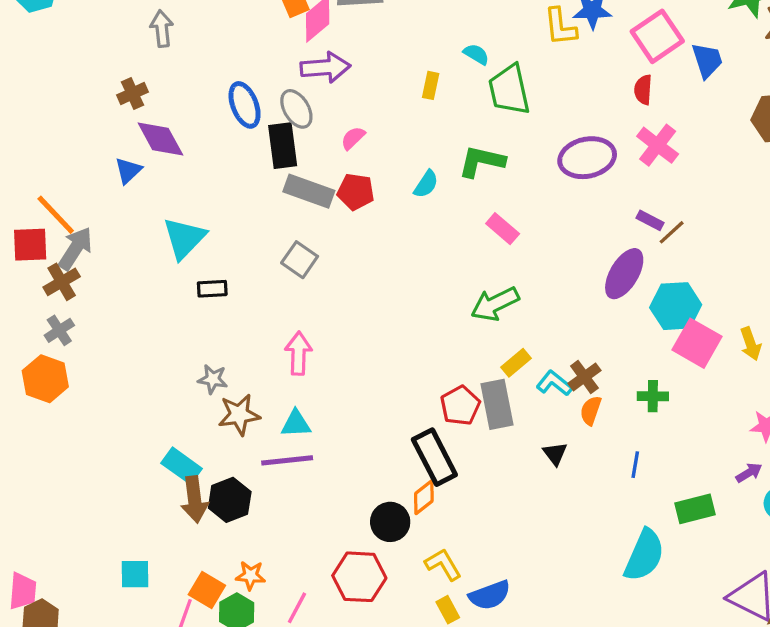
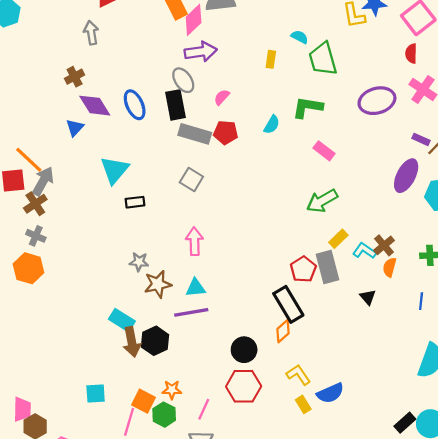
blue ellipse: (245, 105) -> (135, 105), moved
gray cross: (59, 330) -> (36, 236), turned -30
black circle: (390, 522) -> (244, 350), moved

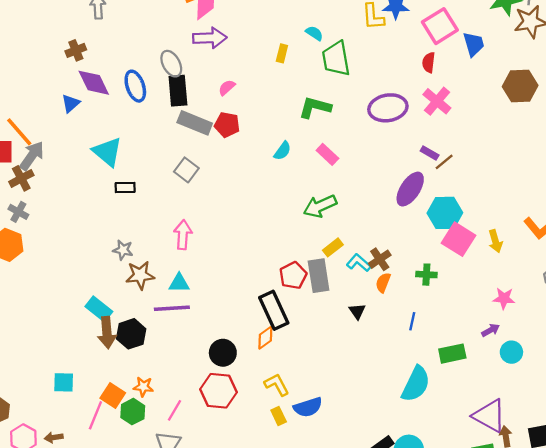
gray ellipse: (183, 80) -> (171, 64), moved
cyan semicircle: (272, 125) -> (282, 151), moved
cyan triangle: (115, 170) -> (107, 152), turned -36

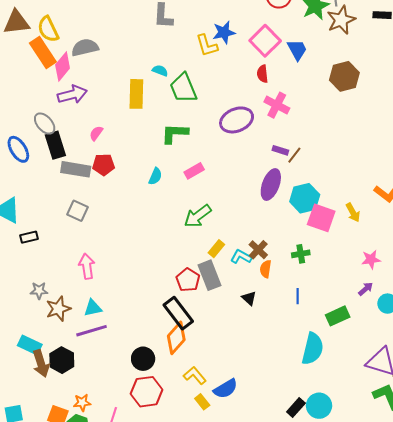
yellow rectangle: (282, 53) -> (136, 94), size x1.8
pink rectangle: (327, 154) -> (194, 171), turned -60
orange diamond: (265, 338) -> (176, 338), size x1.5

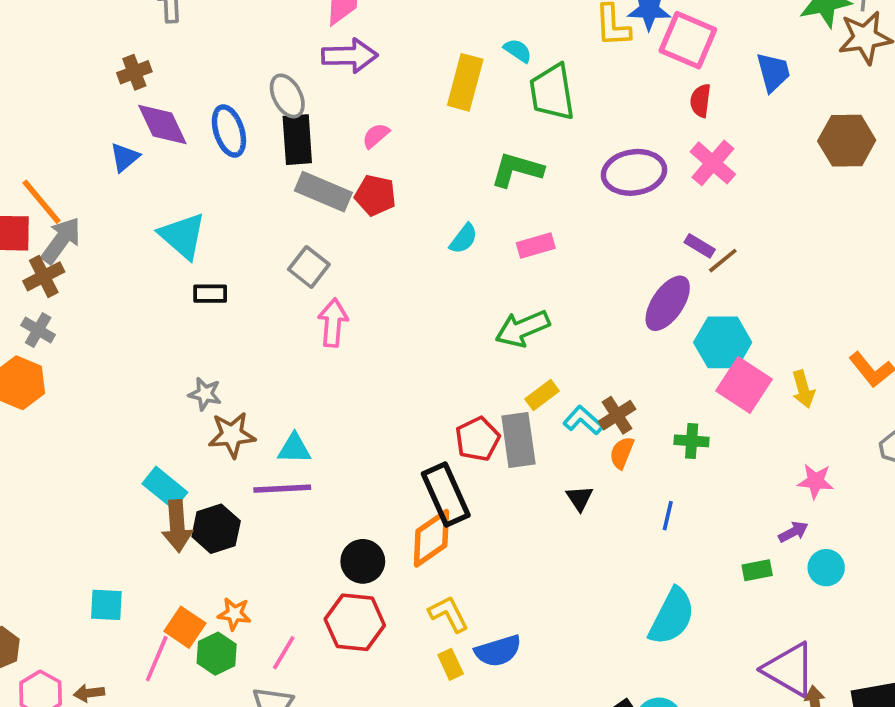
pink square: (265, 41) -> (688, 40), moved, turned -36
pink arrow: (87, 266) -> (333, 323), moved
green rectangle: (338, 316) -> (757, 570), moved, size x0.7

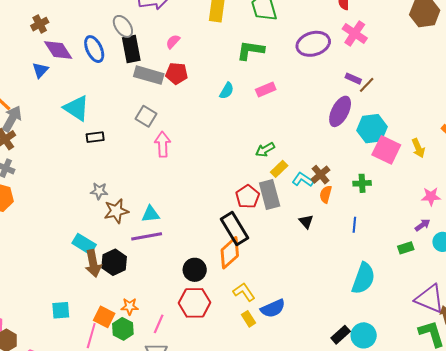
green arrow: (522, 328) -> (265, 150), moved, size x0.7

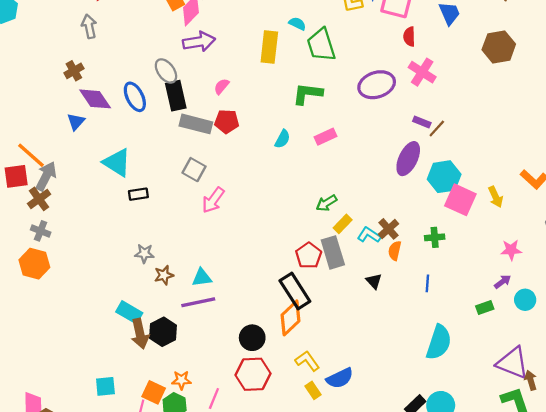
pink arrow: (163, 144) -> (213, 200), turned -140
brown star: (116, 211) -> (164, 275), size x0.7

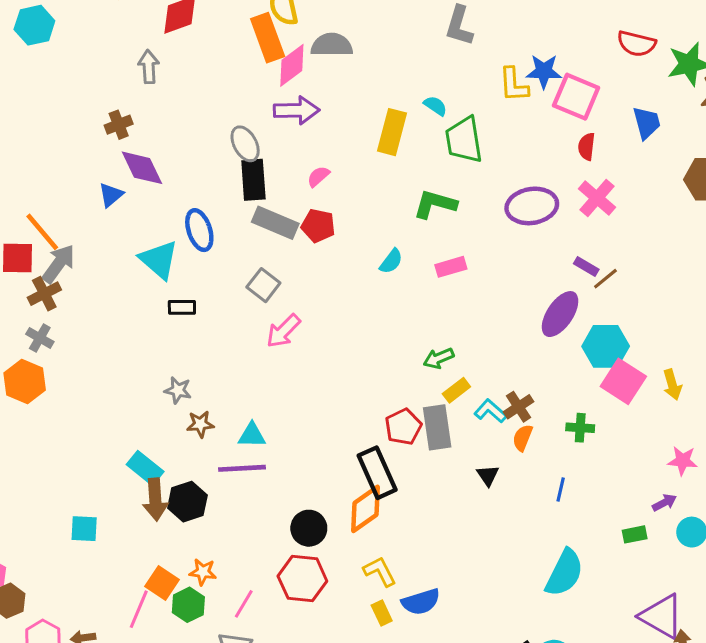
blue ellipse: (135, 97) -> (199, 230), moved
cyan square: (105, 386) -> (84, 529), moved

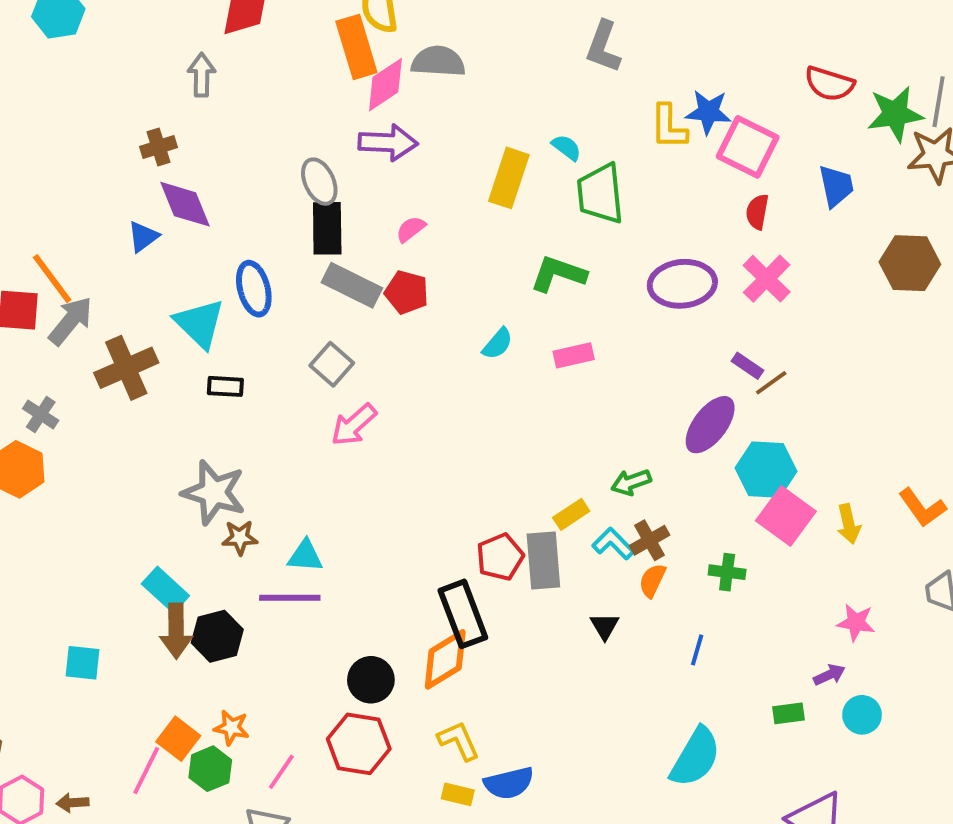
brown cross: (44, 294) -> (126, 368), moved, size x1.4
green arrow: (439, 358) -> (631, 482), moved
gray star: (178, 390) -> (214, 492), size x1.8
yellow rectangle: (382, 613) -> (458, 794), turned -55

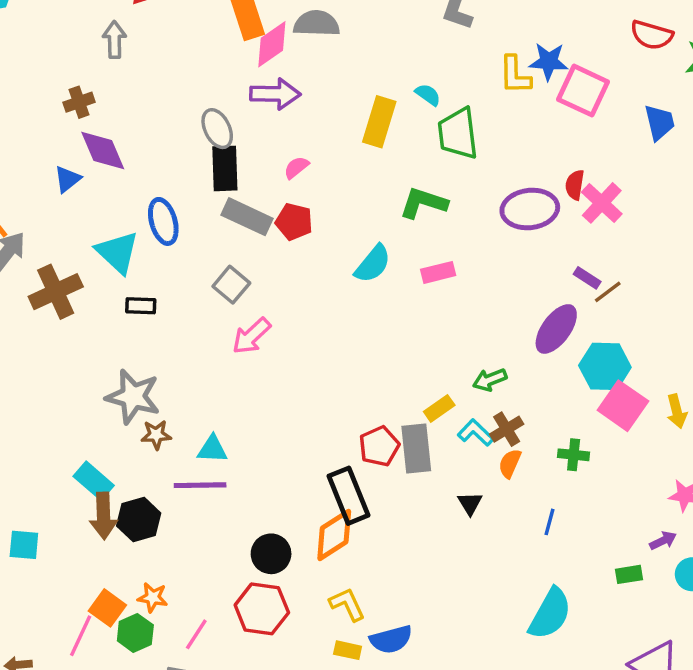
red semicircle: (757, 212) -> (575, 185), moved
cyan semicircle: (498, 344) -> (373, 264), size x1.4

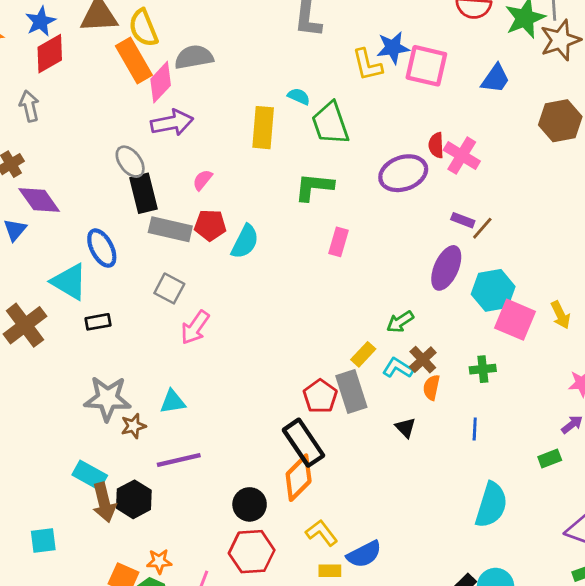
blue trapezoid: (659, 122) -> (495, 79), turned 60
cyan semicircle: (373, 264) -> (245, 242), moved
pink rectangle: (438, 272) -> (338, 242), turned -48
cyan triangle: (212, 449) -> (173, 402), moved

